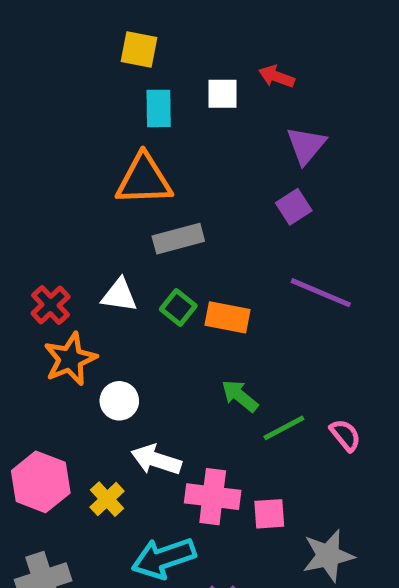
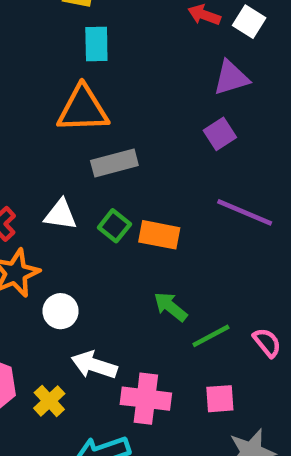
white square: (222, 94) -> (249, 22), moved, turned 32
purple triangle: (306, 145) -> (231, 78), turned 33
pink square: (269, 514) -> (220, 399), moved

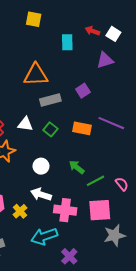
cyan rectangle: (96, 44) -> (67, 42), moved
purple square: (220, 134) -> (83, 91), moved
orange rectangle: (159, 235) -> (82, 128), moved
white circle: (61, 311) -> (41, 166), moved
pink square: (220, 399) -> (100, 210), size x1.6

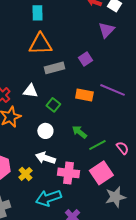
cyan rectangle: (67, 42) -> (37, 13), moved
purple triangle: (105, 60) -> (106, 30), turned -30
green square: (50, 129) -> (53, 105), moved
pink square: (100, 210) -> (101, 173), turned -30

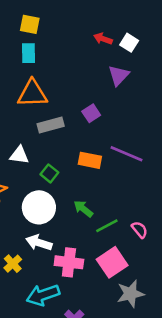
white circle: (45, 131) -> (39, 207), size x1.6

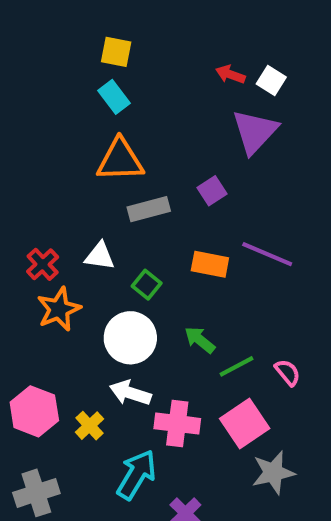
cyan rectangle: (28, 53) -> (114, 97), turned -36
purple triangle: (119, 75) -> (255, 132), size x1.4
cyan arrow: (43, 295) -> (136, 475), turned 140

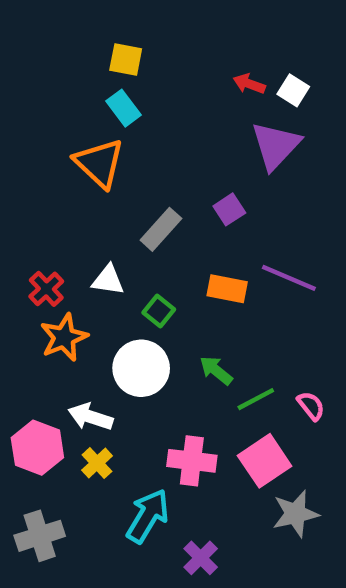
orange triangle: (120, 160) -> (99, 163), moved, turned 45
gray rectangle: (149, 209) -> (161, 229), turned -33
white arrow: (130, 393) -> (90, 417), moved

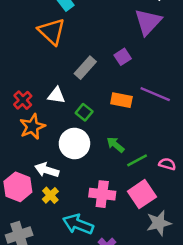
pink semicircle: (311, 406) -> (167, 164), turned -35
cyan arrow: (148, 516) -> (78, 224), turned -100

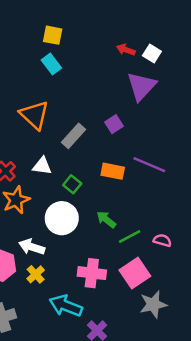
orange triangle: (52, 32) -> (34, 115), moved

